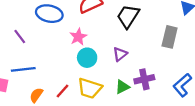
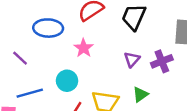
cyan circle: (87, 58) -> (67, 81), moved
purple cross: (144, 79) -> (162, 61), moved

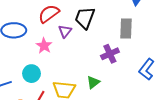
purple triangle: (132, 59) -> (65, 31), moved

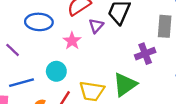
green triangle: (93, 82) -> (125, 85), size x1.6

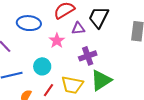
purple triangle: (96, 26) -> (78, 28), turned 40
purple cross: (145, 54) -> (88, 56), moved

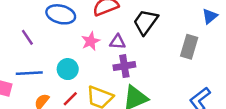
purple triangle: (78, 28) -> (117, 42), moved

